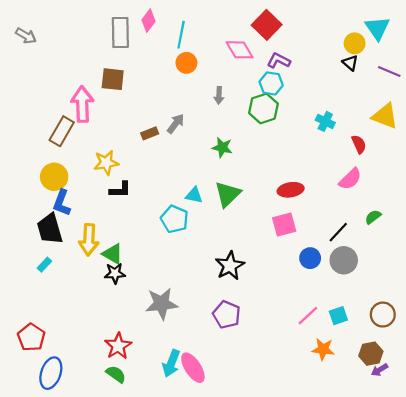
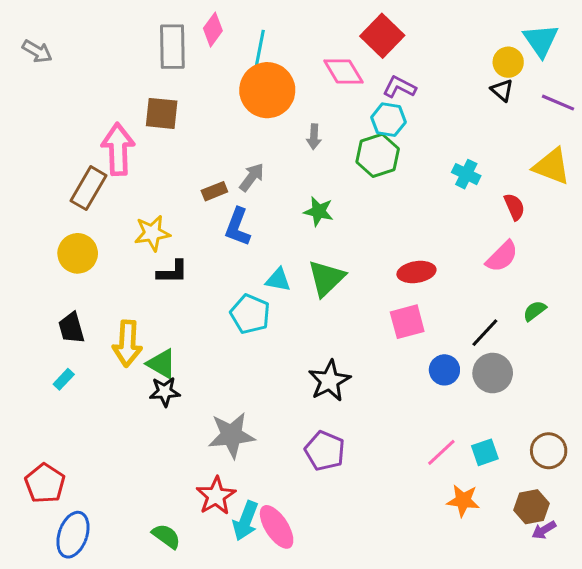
orange circle: (186, 63) -> (267, 90), size x1.8
blue L-shape: (62, 203) -> (238, 227), moved
black trapezoid: (50, 229) -> (71, 328), size x0.7
red star: (118, 346) -> (216, 496), moved

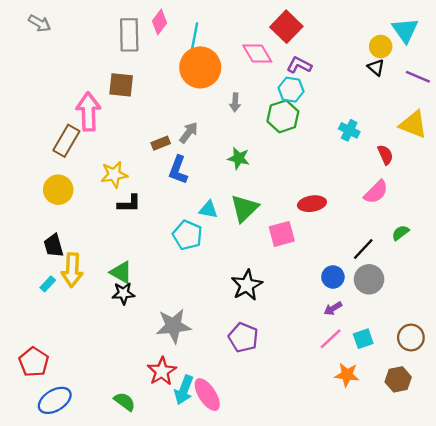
gray arrow: (37, 51) -> (40, 23), moved
pink square: (407, 322) -> (282, 234), moved
yellow arrow: (127, 344) -> (72, 270), moved
purple arrow: (544, 530) -> (333, 308), moved
blue ellipse: (73, 535) -> (55, 400), turned 40

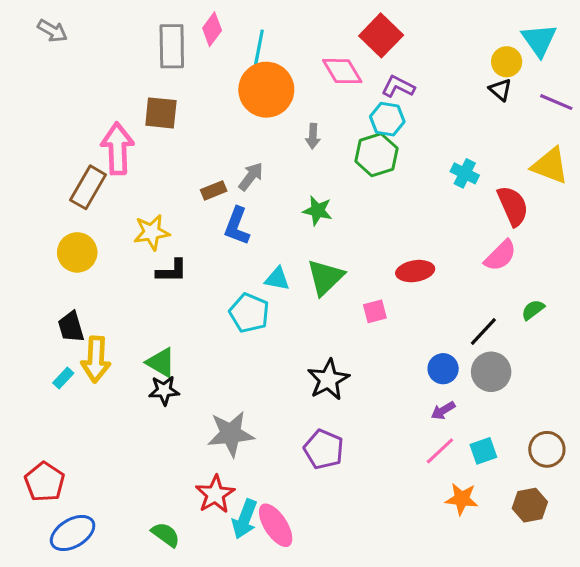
red semicircle: (385, 155) -> (513, 206), size x1.5
pink square: (282, 234) -> (375, 311), size x0.7

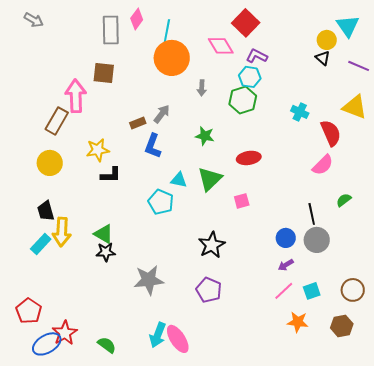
red ellipse: (415, 271) -> (249, 158), moved
black line: (483, 331) -> (312, 214), turned -55
cyan rectangle: (63, 378) -> (41, 244), size x1.5
red star: (215, 494) -> (65, 333), moved

